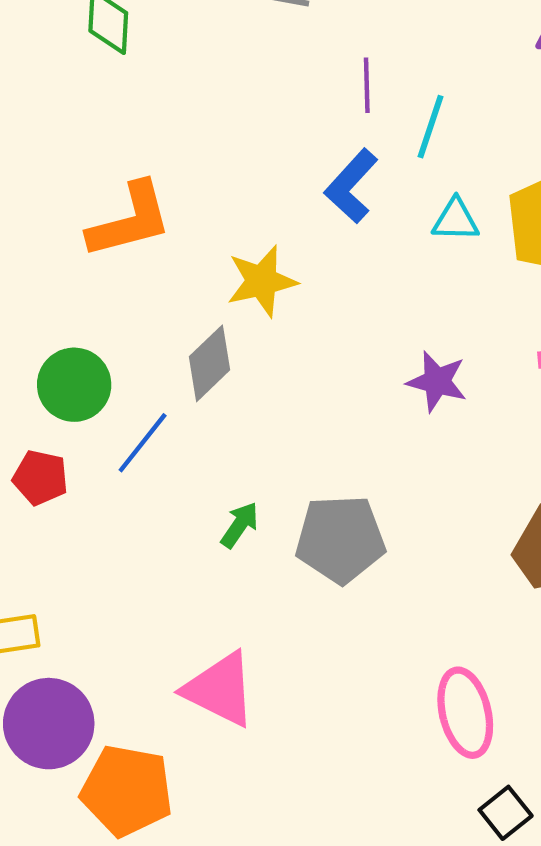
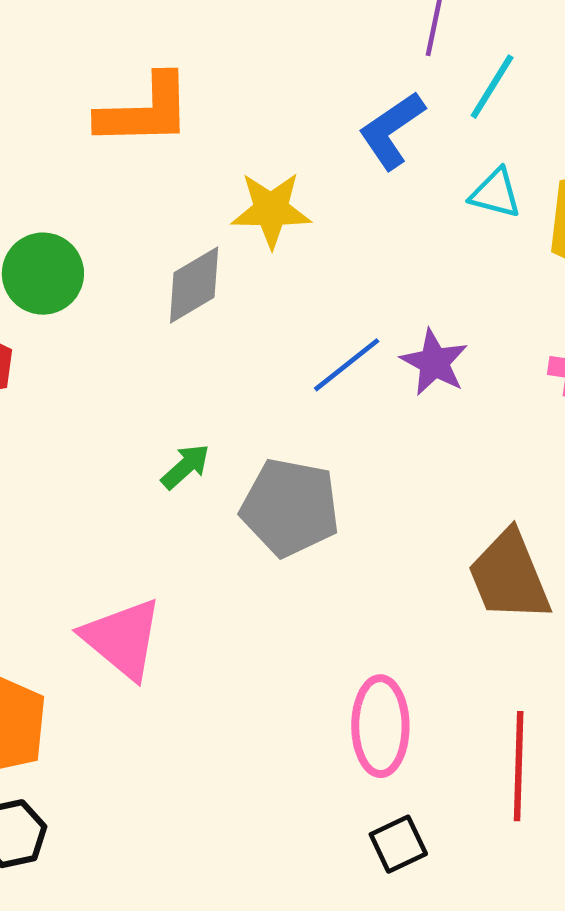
blue line: (143, 443) -> (347, 365), moved

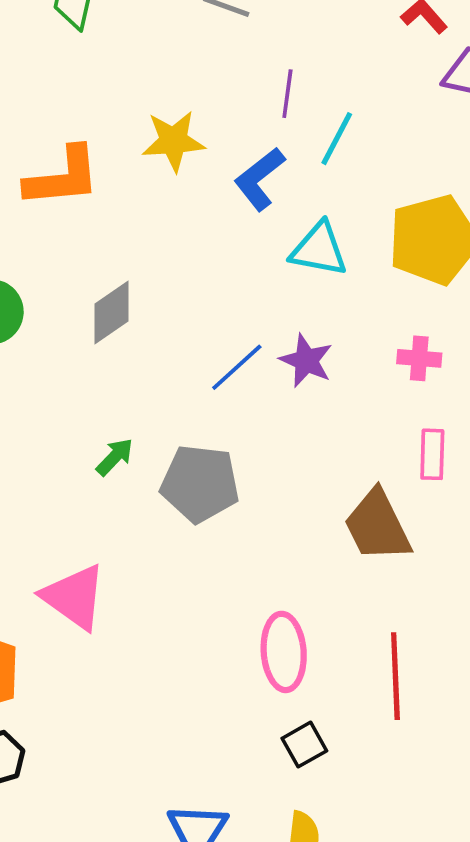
cyan triangle: (495, 193) -> (319, 249), moved, size x1.4
yellow star: (271, 210) -> (173, 141), moved

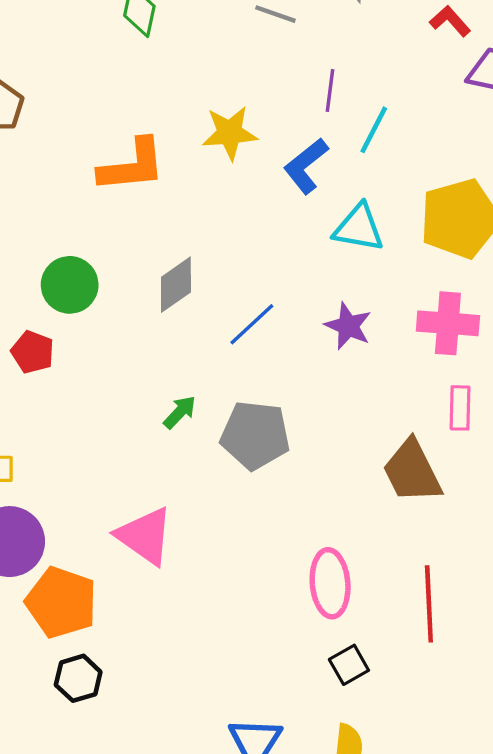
pink cross: (419, 358) -> (448, 323), size x1.6
blue line: (237, 367) -> (252, 324), moved

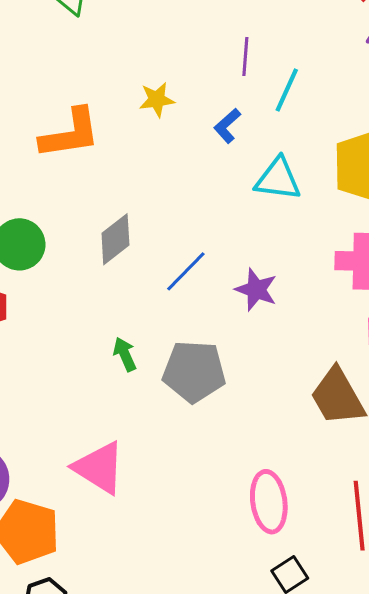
yellow star: (230, 133) -> (157, 100), size x0.7
blue L-shape: (306, 166) -> (227, 126), size x0.7
purple star: (348, 326) -> (256, 290), moved
green arrow: (180, 412) -> (125, 354), turned -64

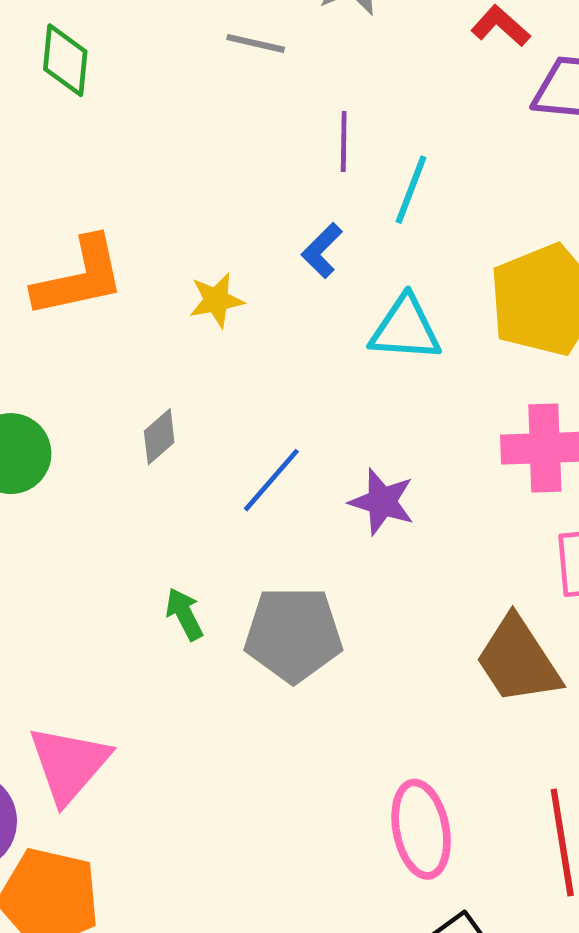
yellow star: (157, 100) -> (216, 300), moved
gray diamond: (115, 239) -> (159, 437), size x0.7
pink triangle: (99, 468) -> (69, 764), moved, turned 42

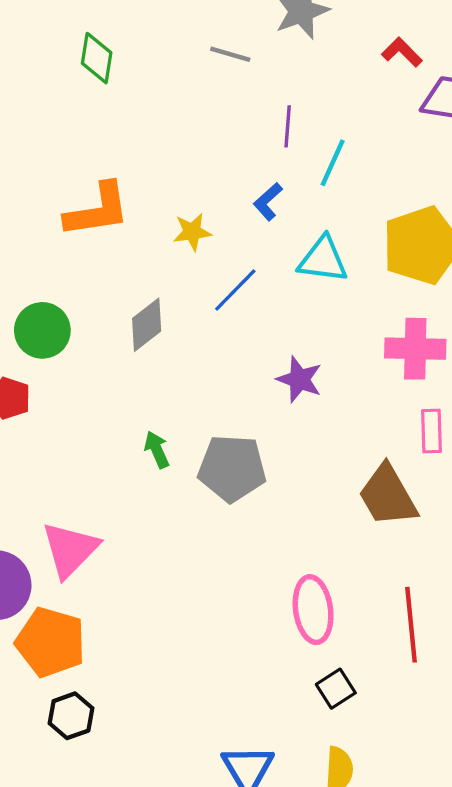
gray diamond: (159, 437) -> (147, 325), size x1.4
blue line: (271, 480) -> (235, 290), moved

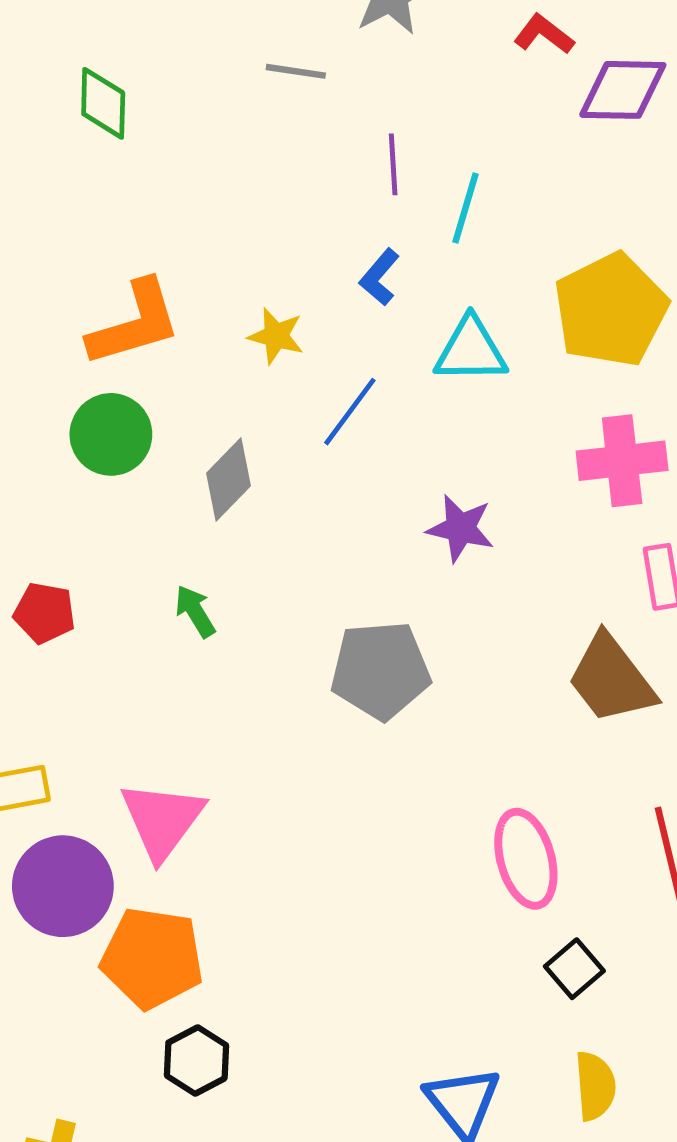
yellow star: (192, 232) -> (276, 336), turned 30
green circle: (42, 330) -> (111, 434), moved
green arrow: (157, 450) -> (195, 611), moved

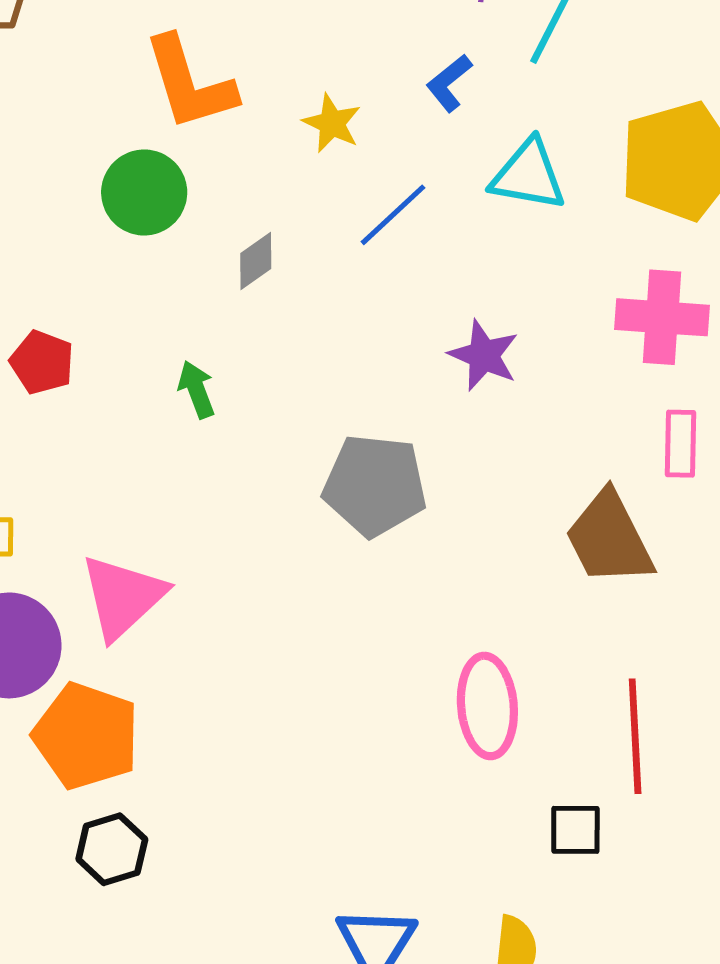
orange L-shape: (134, 323) -> (189, 83), turned 79
gray diamond: (228, 479) -> (256, 261), size x0.7
black square: (574, 969) -> (575, 830), moved, turned 30

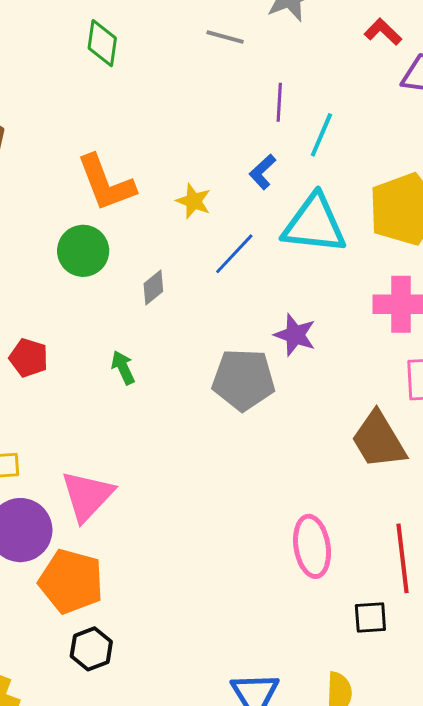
cyan triangle: (528, 175) -> (314, 224), size x1.4
gray pentagon: (375, 485) -> (243, 380), moved

